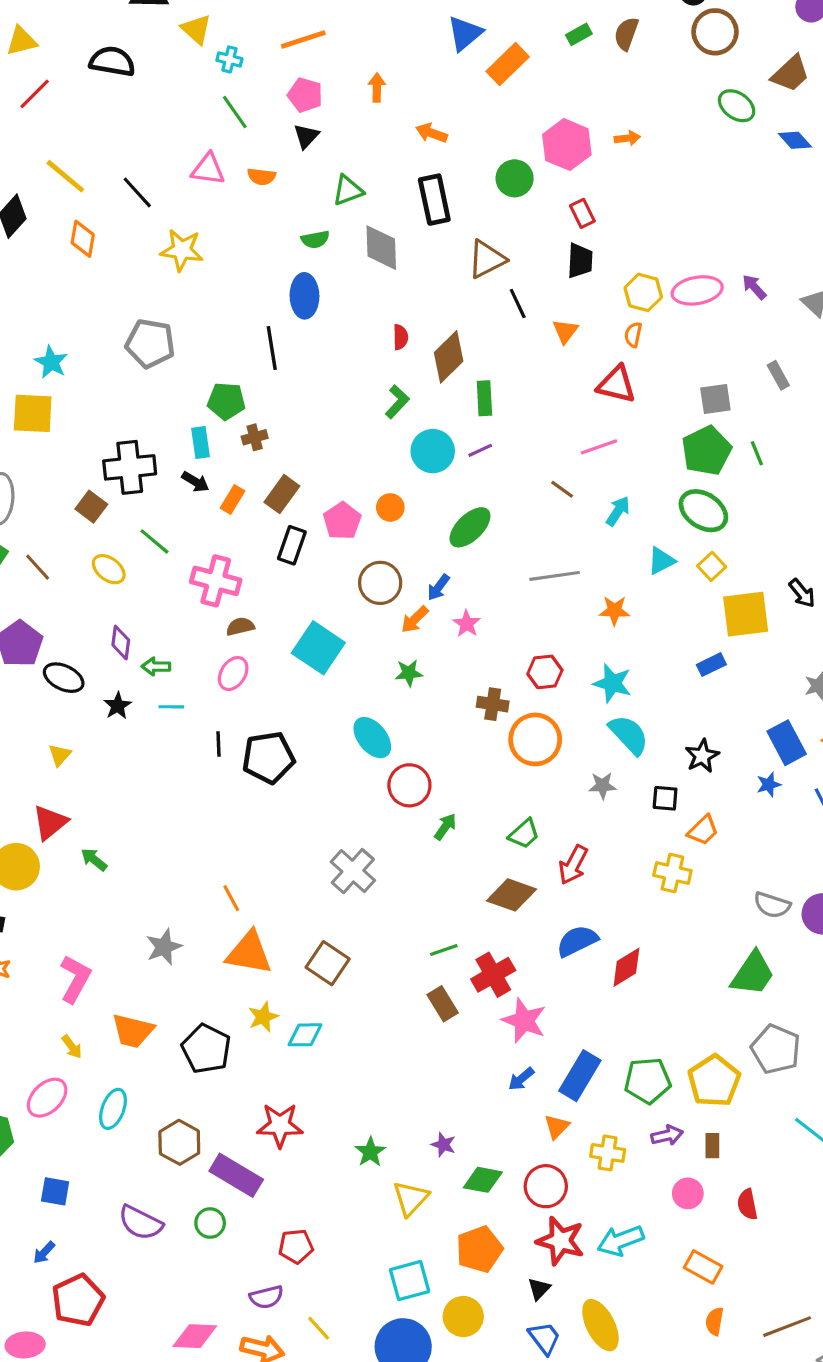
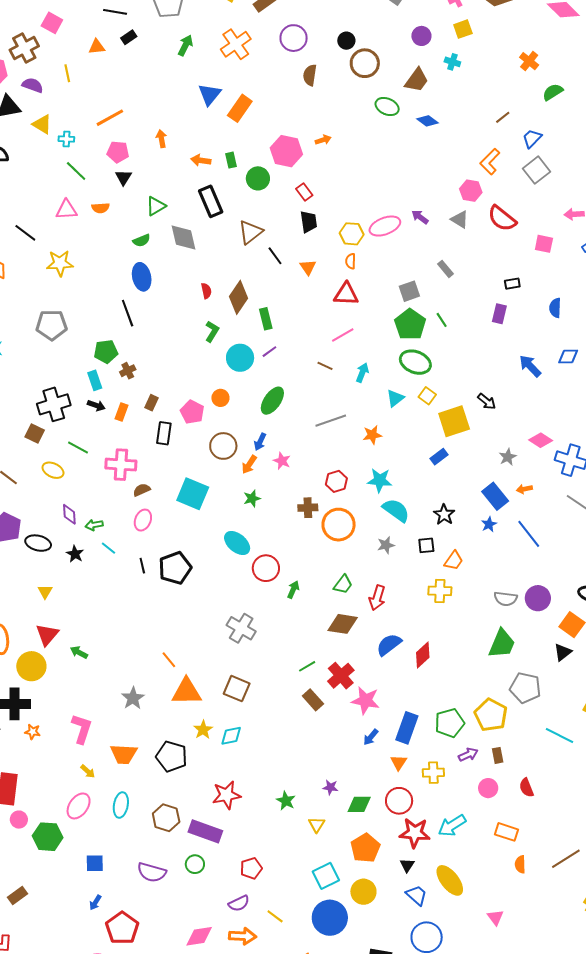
green rectangle: (579, 34) -> (231, 160), moved, turned -63
brown rectangle: (282, 494) -> (151, 403), size x0.7
cyan line: (171, 707) -> (109, 548), turned 49
yellow triangle: (411, 1198) -> (317, 825), size x0.7

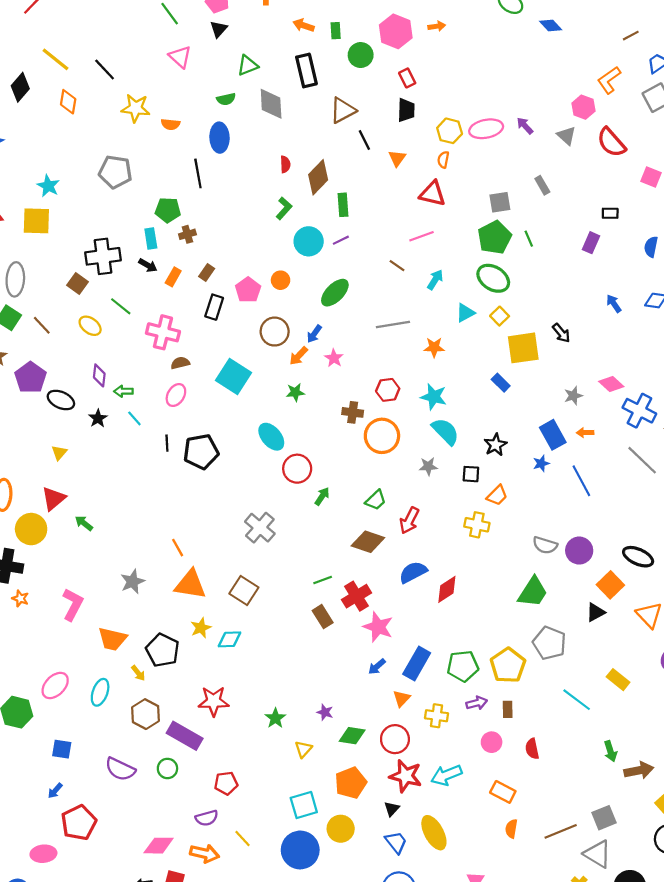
orange semicircle: (101, 208) -> (171, 124), moved
pink triangle: (66, 210) -> (180, 57), moved, turned 35
blue arrow: (530, 366) -> (614, 304), size x0.7
blue rectangle: (439, 457) -> (501, 383), turned 72
yellow arrow: (88, 771) -> (138, 673), moved

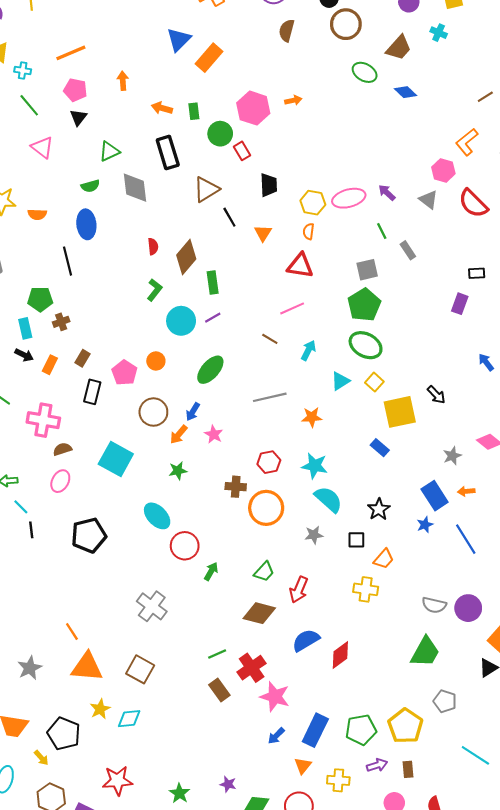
red rectangle: (407, 78) -> (242, 151), moved
green line: (529, 239) -> (382, 231), moved
black line: (167, 443) -> (31, 530), moved
gray pentagon: (549, 643) -> (445, 701), size x0.7

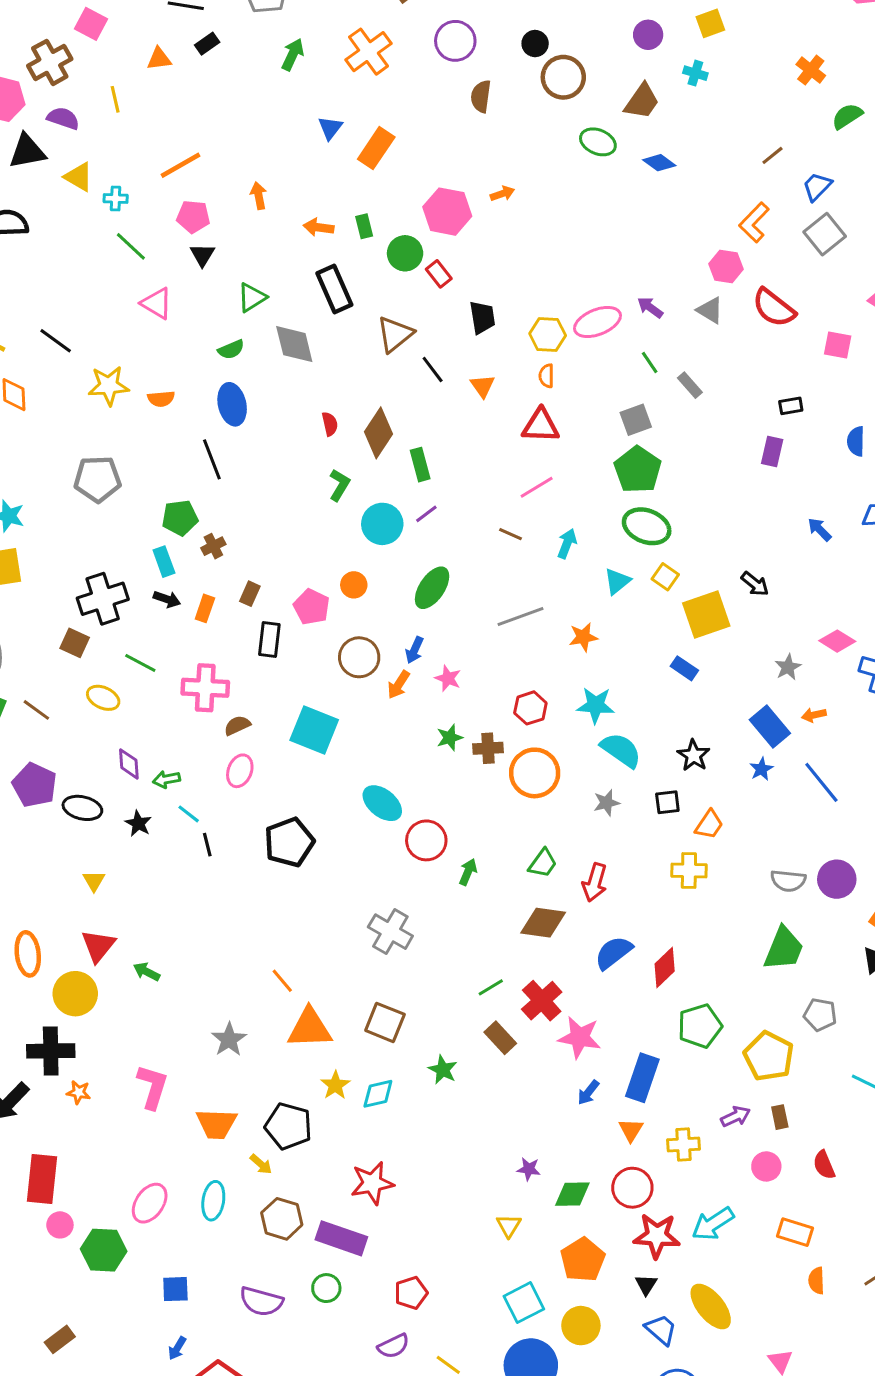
blue triangle: (179, 40) -> (330, 128), size x0.7
green star: (178, 471) -> (450, 738), moved
green pentagon: (361, 730) -> (700, 1026), moved
green star: (180, 793) -> (443, 1070), moved

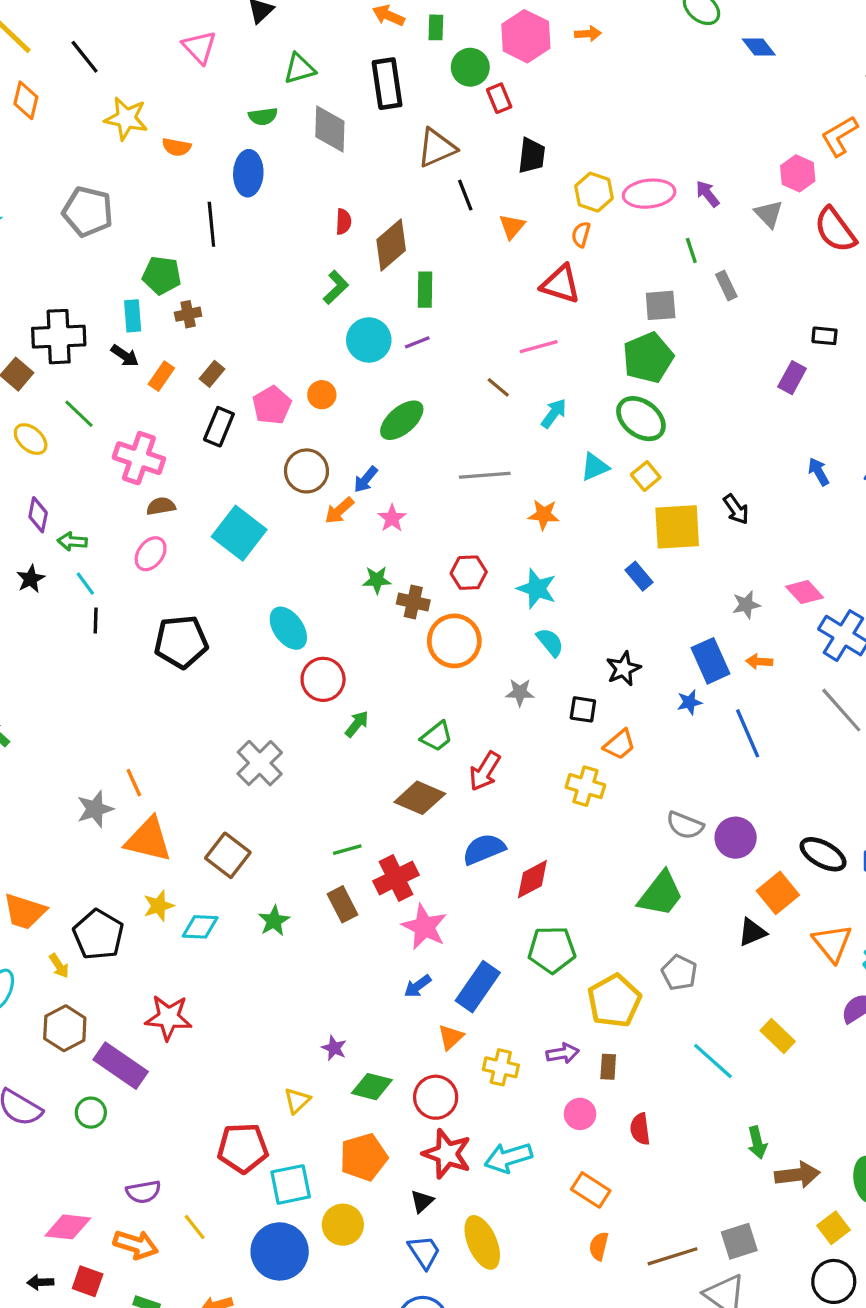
cyan semicircle: (621, 750) -> (550, 642), size x0.7
gray star: (229, 1040) -> (95, 809), moved
red pentagon: (411, 1293) -> (243, 1148), moved, size x1.4

